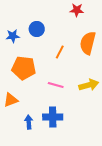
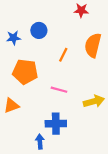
yellow arrow: (89, 85) -> (94, 101), moved
blue arrow: (29, 122) -> (40, 142), moved

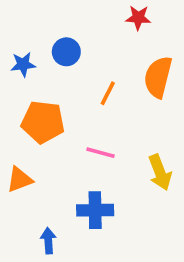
yellow arrow: (94, 101) -> (160, 172), turned 84
blue arrow: (40, 142) -> (48, 241), moved

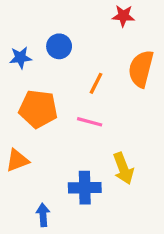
pink line: (100, 153) -> (90, 122), moved
yellow arrow: (160, 172) -> (123, 168), moved

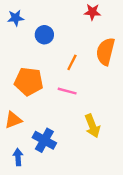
blue star: (21, 58) -> (16, 18), moved
blue cross: (85, 188) -> (44, 140), moved, turned 30
blue arrow: (43, 215) -> (18, 157), moved

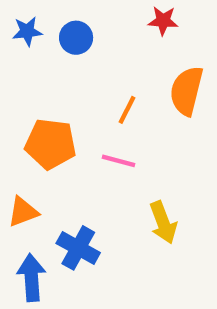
blue circle: (44, 35) -> (76, 38), moved
blue arrow: (18, 157) -> (31, 278), size x1.5

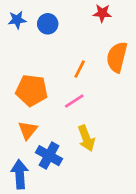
pink line: (119, 161) -> (74, 101), turned -48
orange triangle: (23, 212) -> (28, 130), moved, turned -30
yellow arrow: (163, 222) -> (86, 138), moved

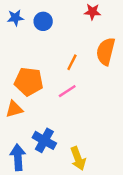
orange triangle: (28, 130) -> (14, 109), moved, turned 36
yellow arrow: (86, 138) -> (78, 158), moved

